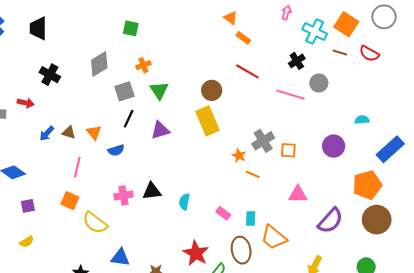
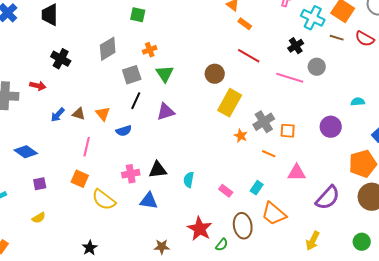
yellow rectangle: (207, 121) -> (230, 103), moved, turned 52
orange line: (253, 174) -> (269, 154), moved
cyan rectangle: (251, 219) -> (257, 188), moved, turned 32
blue triangle: (120, 257) -> (149, 201), moved

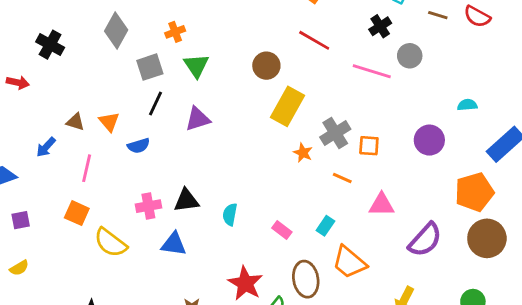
gray diamond: (108, 49) -> (116, 30), turned -30
blue arrow: (58, 115) -> (46, 147), moved

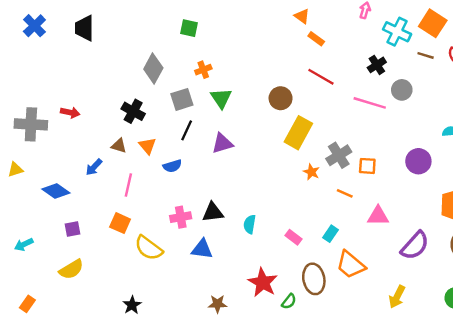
black cross: (50, 45) -> (133, 111), moved
yellow semicircle: (19, 268) -> (71, 269), size x1.5

